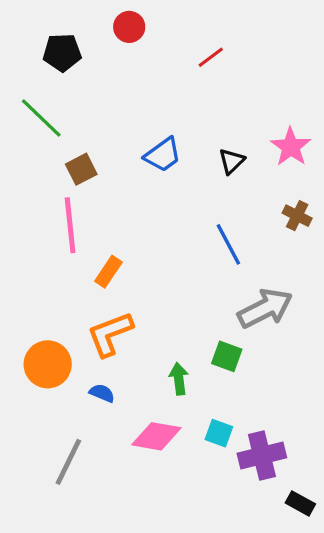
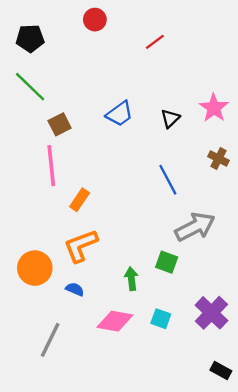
black pentagon: (62, 52) -> (30, 38), moved
purple cross: (262, 455) -> (211, 313), moved, turned -32

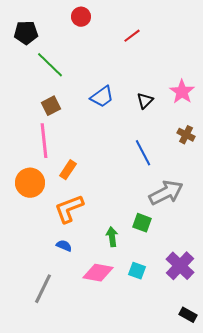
green line: (30, 87) -> (50, 65), moved
orange circle: (35, 268) -> (30, 183), moved

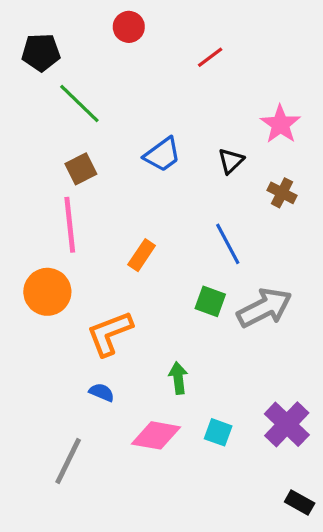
pink star: (182, 92) -> (280, 124), moved
brown cross: (186, 135) -> (282, 193), moved
orange rectangle: (68, 170) -> (142, 255), moved
green square: (142, 223) -> (210, 301), moved

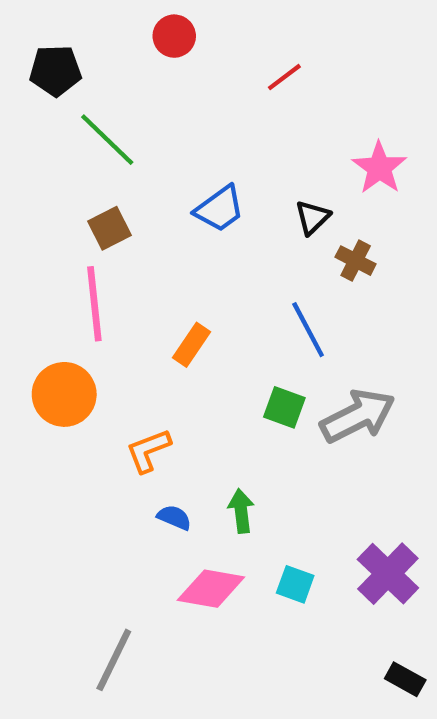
brown cross: (282, 193) -> (356, 261), moved
orange L-shape: (110, 333) -> (148, 451), size x0.7
blue semicircle: (102, 392) -> (174, 517), moved
gray line: (68, 461) -> (114, 660), moved

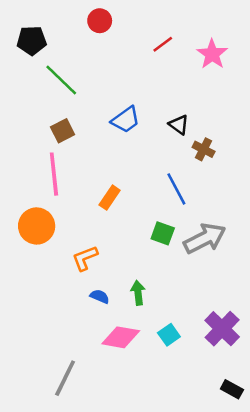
pink star: (379, 168) -> (212, 54), moved
black triangle: (312, 217) -> (179, 125), turned -40
cyan square: (295, 584) -> (169, 335), turned 35

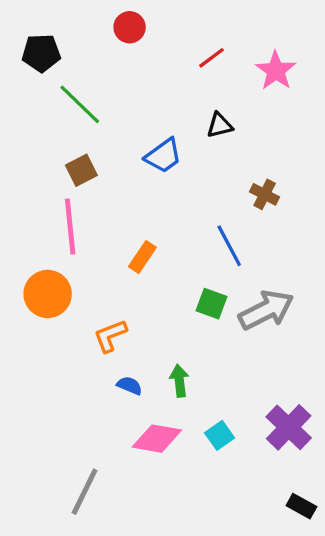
black triangle: (179, 125) -> (220, 125), moved, turned -50

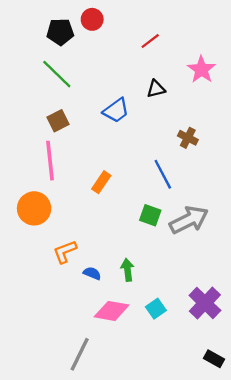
black pentagon: (41, 53) -> (60, 32), moved
pink star: (276, 71) -> (201, 69), moved
orange L-shape: (110, 336) -> (65, 252), moved
gray line: (85, 492) -> (80, 354), moved

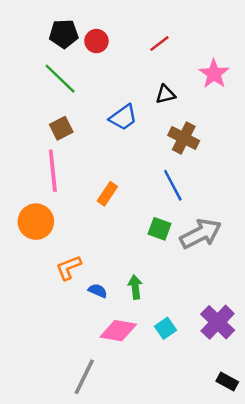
red circle: (92, 19) -> (96, 41), moved
brown cross: (188, 138) -> (184, 138), moved, size x1.4

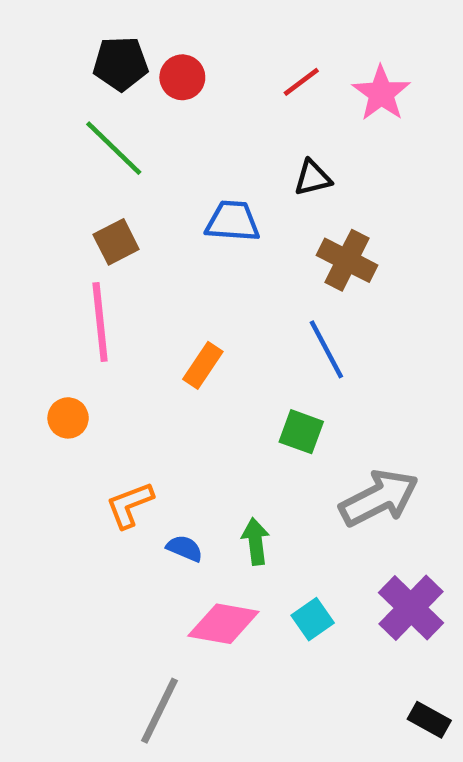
pink star: (214, 74) -> (381, 93), moved
blue trapezoid: (123, 117) -> (233, 221), turned -140
orange circle: (36, 222) -> (68, 418), size x0.6
gray arrow: (201, 234) -> (379, 498), moved

